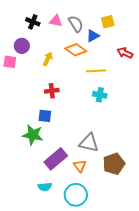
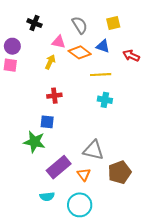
pink triangle: (56, 21) -> (59, 42), moved
blue triangle: (93, 36) -> (103, 46), moved, turned 48
purple circle: (22, 46) -> (12, 46), moved

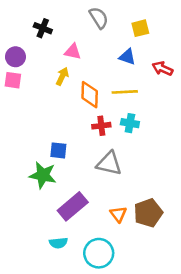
gray semicircle: (80, 25) -> (99, 18), moved
orange diamond: (80, 52) -> (90, 95), moved, turned 55
red cross: (54, 96) -> (101, 126), moved
gray triangle: (93, 150) -> (109, 163), moved
orange triangle: (84, 174) -> (118, 214), moved

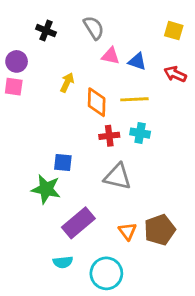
gray semicircle: (99, 18) -> (94, 28), moved
yellow square: (140, 28) -> (174, 31), moved, turned 30
pink triangle: (73, 52) -> (111, 56), moved

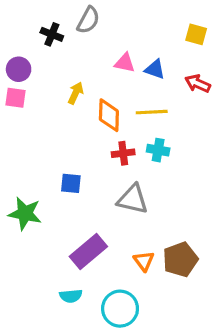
gray semicircle: (94, 28) -> (88, 20), moved, turned 60
green star: (46, 189) -> (25, 213), moved

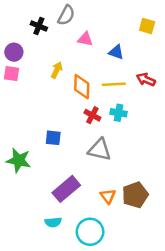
pink triangle: (125, 63) -> (85, 39), moved
red arrow: (198, 84) -> (146, 80), moved
red cross: (123, 153) -> (92, 115), turned 35

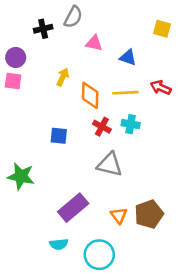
black cross: (39, 26) -> (43, 29), turned -35
blue square: (53, 138) -> (59, 136), moved

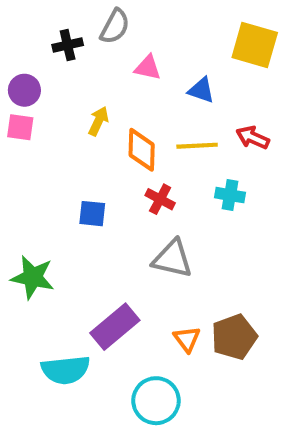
yellow square: (162, 29) -> (255, 45), size x1.6
cyan cross: (131, 124) -> (230, 195), moved
cyan semicircle: (59, 244) -> (66, 370), moved, size x1.6

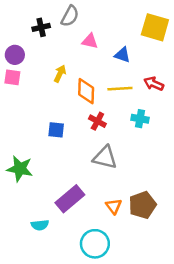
cyan semicircle: (66, 370) -> (40, 225), size x0.6

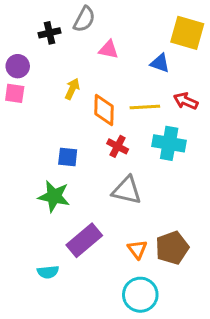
blue triangle: (122, 55) -> (160, 63), moved
cyan cross: (140, 119) -> (169, 143), size x1.5
green star: (20, 169) -> (54, 196), moved
cyan circle: (95, 244) -> (140, 295), moved

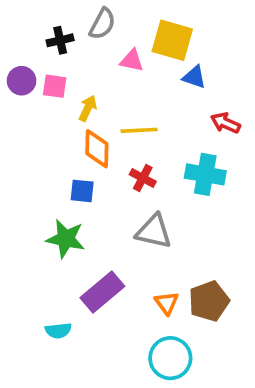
yellow square: (187, 33) -> (172, 40), moved
pink square: (15, 93) -> (55, 86), moved
yellow line: (145, 107) -> (139, 130), moved
orange diamond: (104, 110) -> (97, 149), moved

